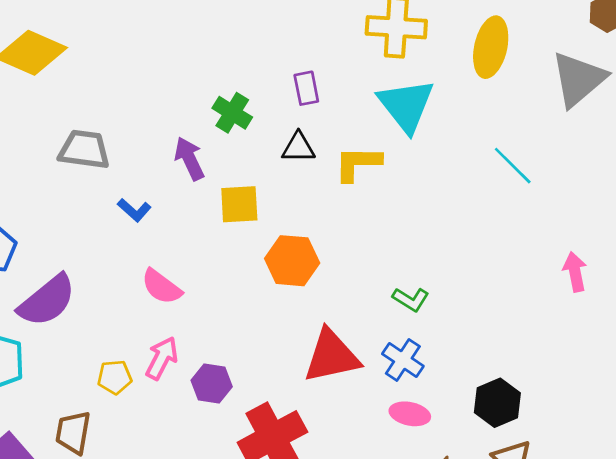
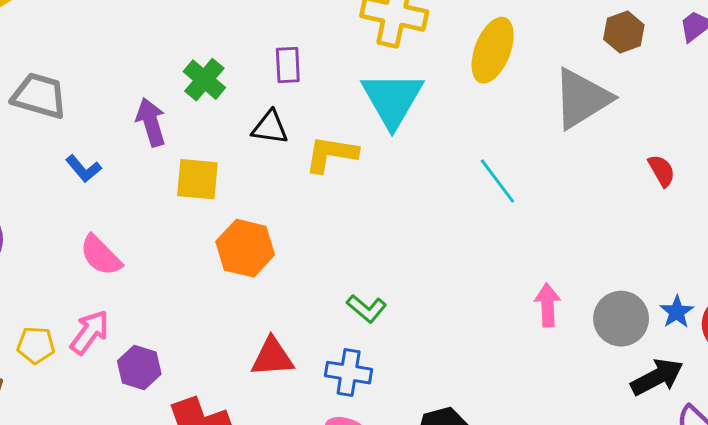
red triangle: (331, 356) -> (272, 357), size x0.7
blue cross: (403, 360) -> (349, 373), turned -33

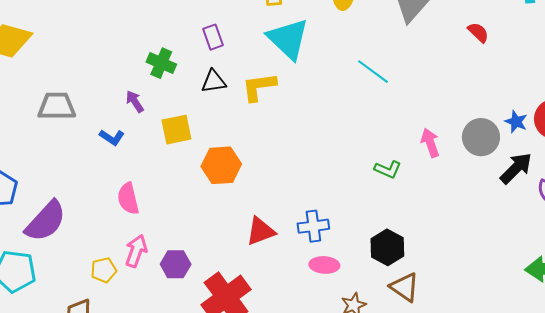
purple arrow: (151, 122) -> (135, 101), size x0.7
blue L-shape: (84, 169) -> (112, 137), moved
pink semicircle: (101, 255) -> (128, 199), turned 48
green L-shape: (367, 309) -> (388, 169), moved

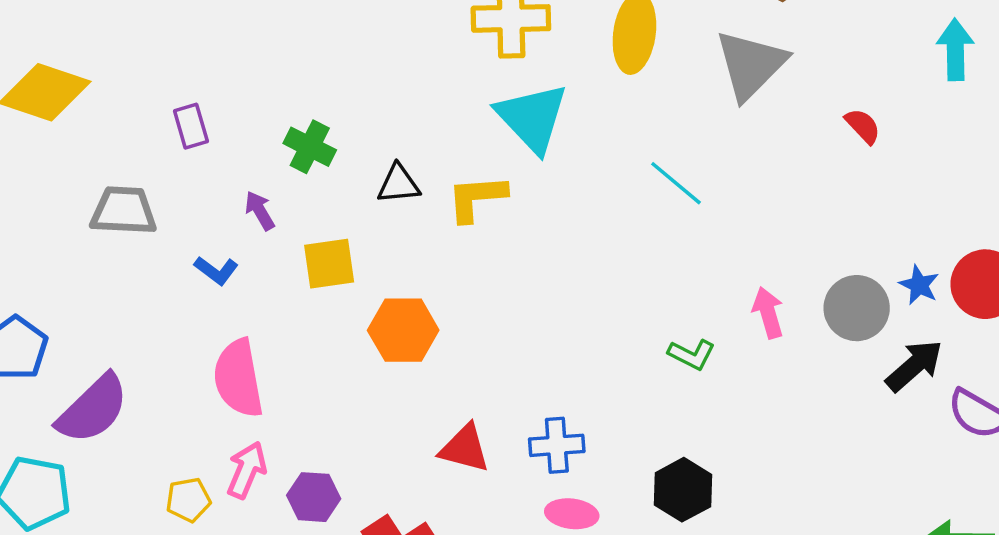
purple rectangle: (213, 37) -> (191, 126), moved
pink semicircle: (128, 199) -> (238, 378), size x1.4
red triangle: (261, 231) -> (465, 448), turned 32

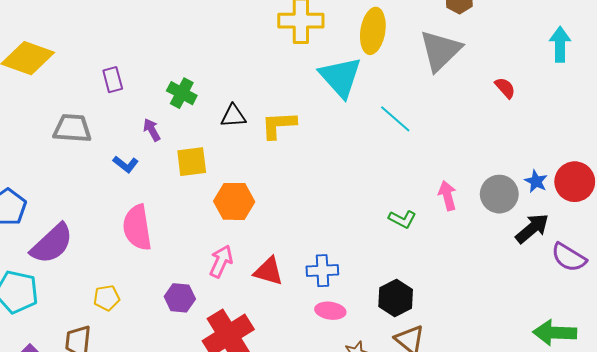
cyan triangle: (532, 118) -> (340, 77), moved
pink arrow: (247, 470) -> (221, 261), moved

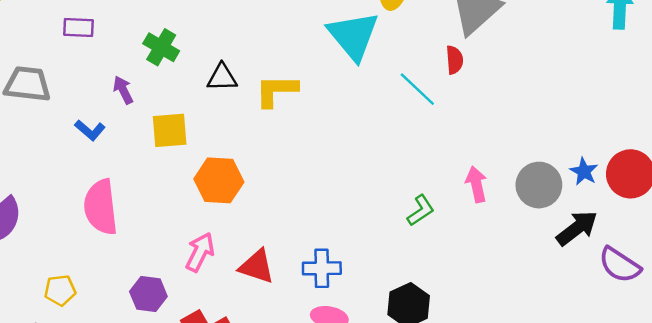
purple rectangle: (113, 80) -> (78, 27), turned -75
red semicircle: (505, 88) -> (455, 60), moved, turned 35
green L-shape: (402, 219) -> (421, 210), turned -64

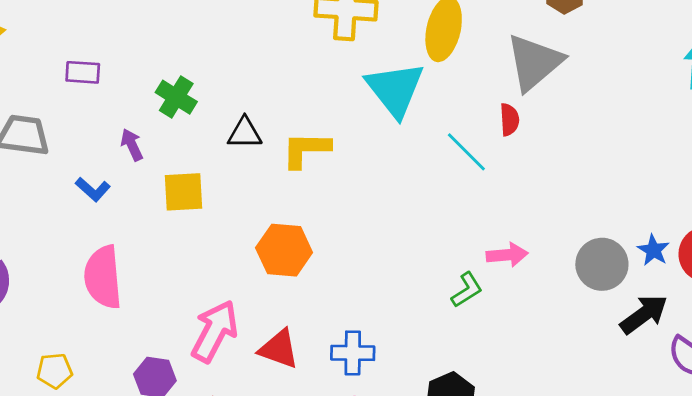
orange hexagon: (219, 180) -> (284, 250), moved
pink arrow: (476, 184) -> (507, 255), moved, turned 96
pink arrow: (200, 252) -> (215, 331), size x1.4

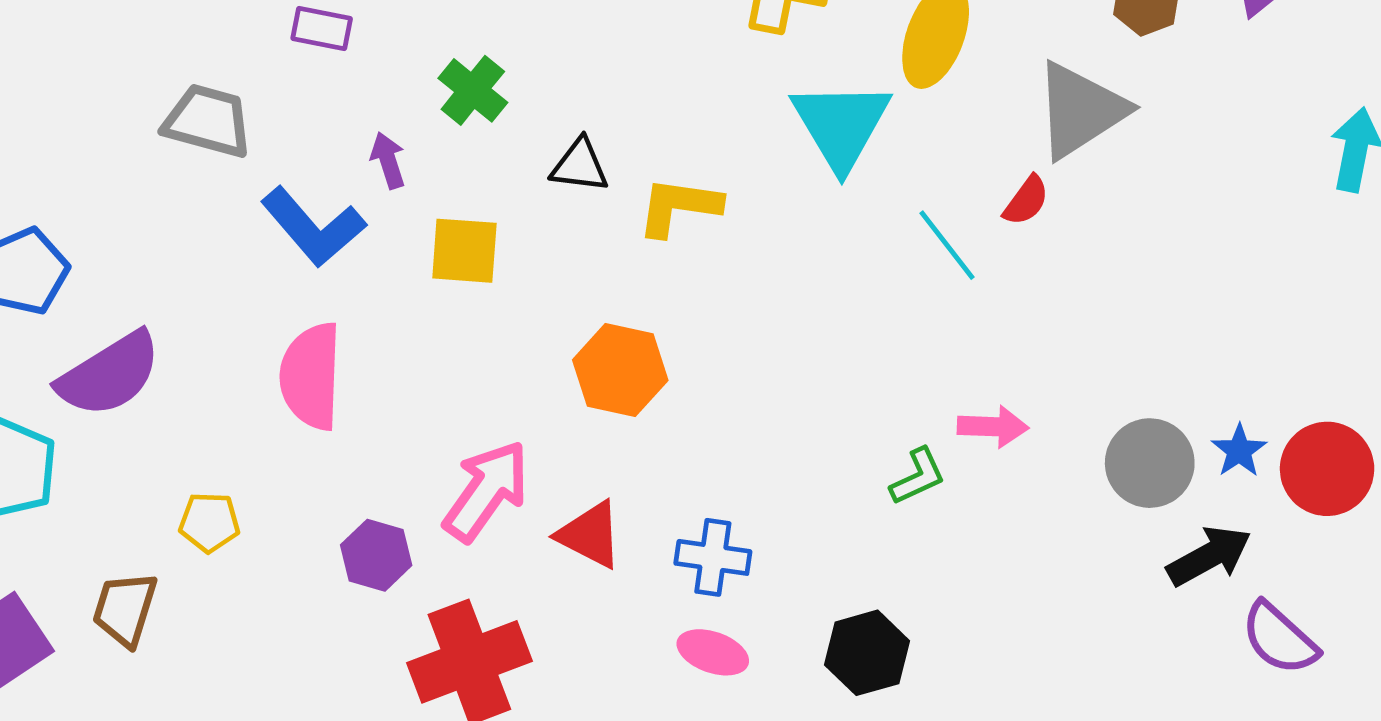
red semicircle: (509, 120) -> (1026, 201), turned 32
blue L-shape: (93, 189) -> (313, 227), size x1.8

